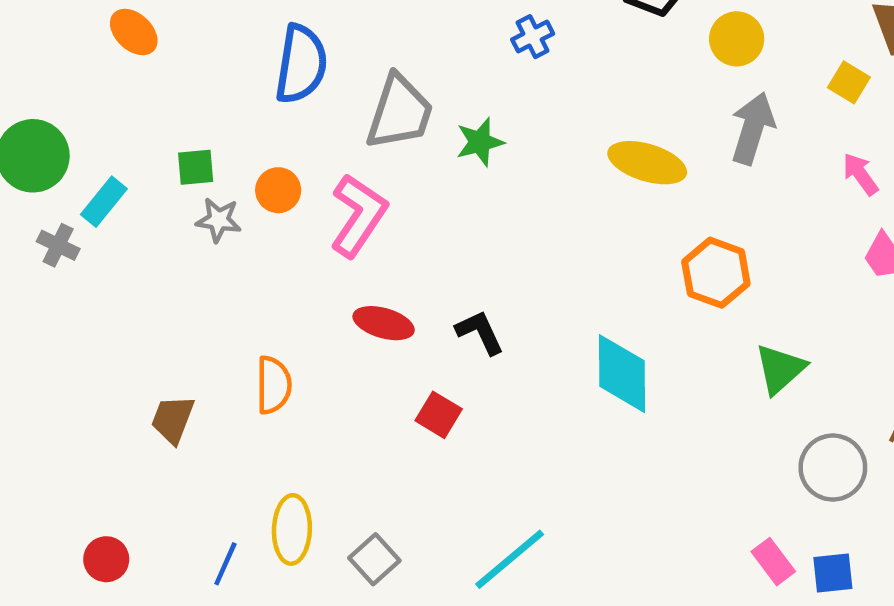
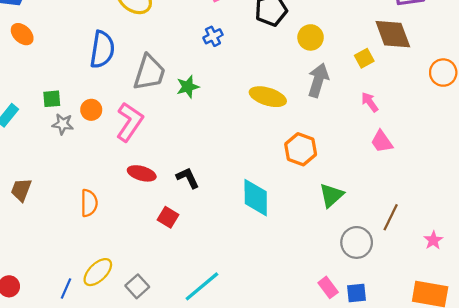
yellow square: (849, 82) -> (364, 58), turned 30
brown trapezoid: (173, 419) -> (21, 190), moved
yellow ellipse: (292, 529) -> (98, 272), turned 44

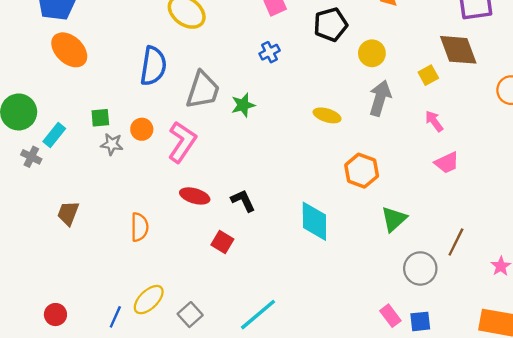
orange ellipse: (22, 34) -> (69, 50), size x1.5
yellow ellipse: (268, 97) -> (327, 115), size x0.7
pink trapezoid: (382, 142) -> (447, 163), turned -80

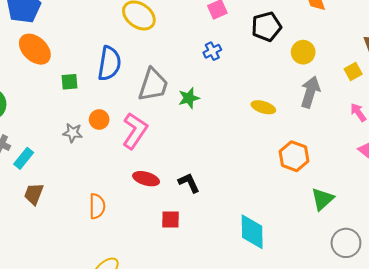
green square: (100, 118) -> (70, 82), moved
cyan rectangle: (54, 135) -> (24, 158), moved
cyan diamond: (314, 221) -> (252, 232), moved
red square: (222, 242) -> (171, 219), turned -30

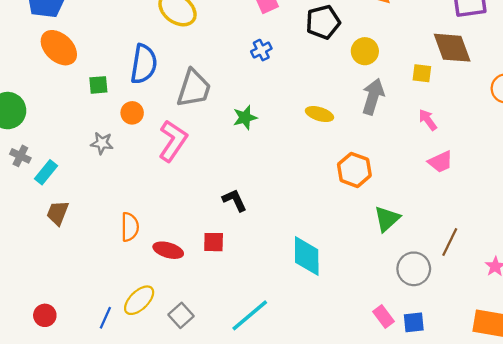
yellow square: (353, 72) -> (422, 73), turned 36
green star: (189, 98) -> (245, 118), moved
orange circle: (99, 119) -> (132, 113), moved
red ellipse: (146, 179) -> (168, 250), moved

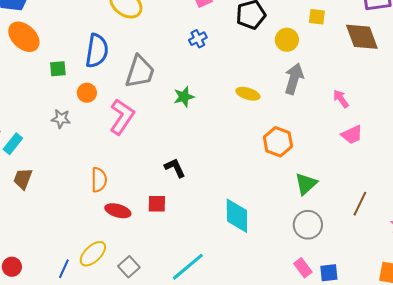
yellow square: (422, 73) -> (317, 17), moved
orange semicircle: (130, 227) -> (99, 180), moved
gray circle: (414, 269) -> (308, 225), moved

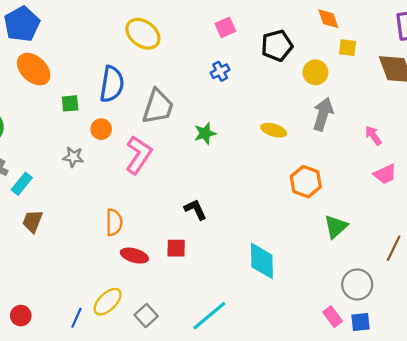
gray circle: (308, 225) -> (357, 284), moved

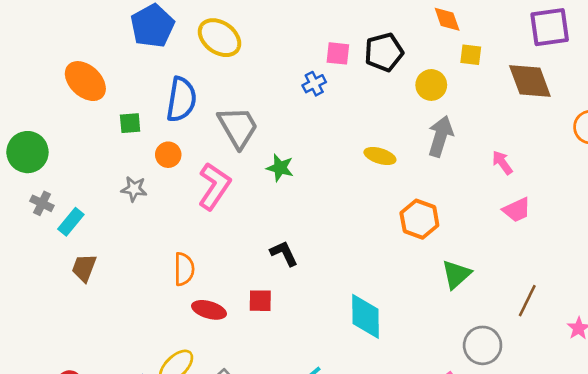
blue pentagon: (22, 24) -> (152, 26), moved
pink square: (225, 27) -> (338, 53), moved, turned 30
gray trapezoid: (158, 107) -> (238, 127), turned -48
green star: (205, 133) -> (280, 168), moved, turned 30

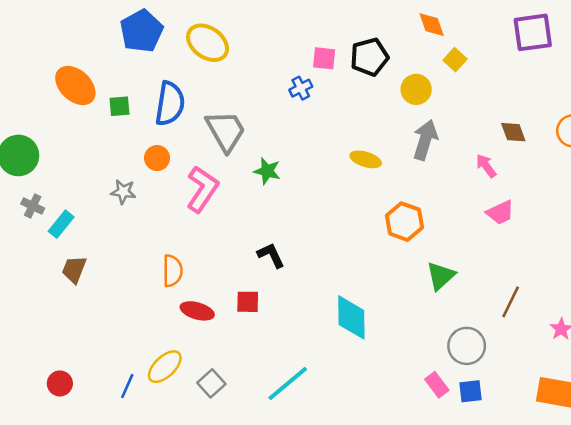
yellow square: (471, 55) -> (455, 60), turned 35
brown diamond: (530, 81) -> (513, 132), moved, size x0.6
green square: (130, 123) -> (119, 106), moved

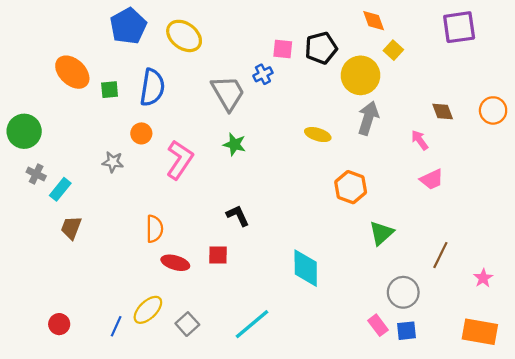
yellow circle: (416, 89) -> (360, 75), size x1.5
gray trapezoid: (226, 131) -> (228, 93), moved

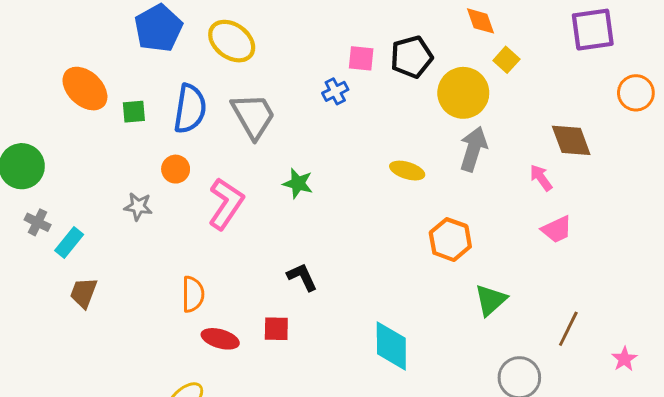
gray trapezoid: (228, 93) -> (253, 116), moved
orange circle: (493, 110) -> (636, 93), moved
brown diamond: (443, 112) -> (571, 140), size x1.4

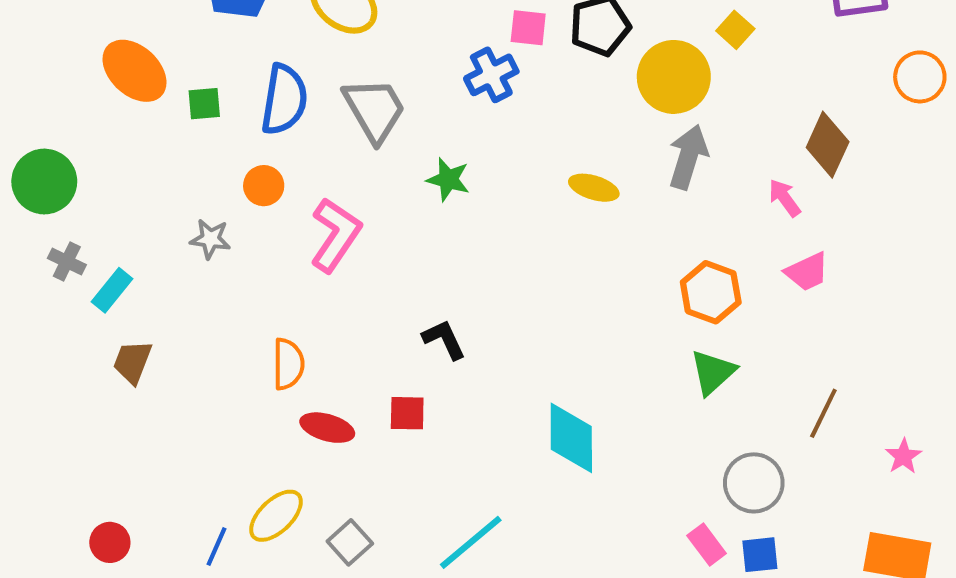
blue cross: (335, 91) -> (491, 75), size x1.4
brown diamond: (571, 140) -> (828, 145), turned 45
green star: (298, 183) -> (448, 179), moved
orange hexagon: (450, 240) -> (711, 292), moved

